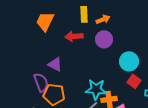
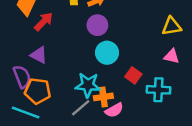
red arrow: (74, 36) -> (44, 22), moved, turned 138
cyan circle: (129, 61) -> (107, 53), moved

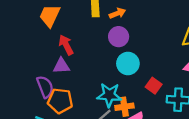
red arrow: (44, 22) -> (66, 45), moved, turned -72
purple triangle: (39, 55) -> (61, 66), turned -30

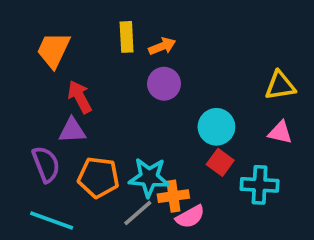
cyan circle: (128, 63) -> (216, 127), moved
orange pentagon: (60, 101) -> (98, 177), moved

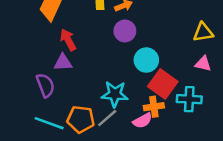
cyan circle: (216, 127) -> (146, 60), moved
red square: (220, 162) -> (163, 84), size x1.6
orange pentagon: (98, 177) -> (81, 119), moved
orange cross: (173, 196) -> (154, 107), moved

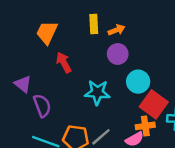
purple triangle: (63, 63) -> (23, 84), moved, turned 42
cyan star: (115, 94) -> (97, 92), moved

